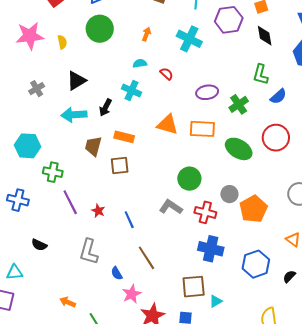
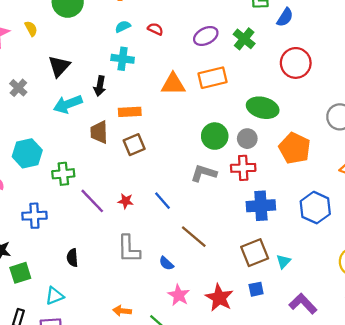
green ellipse: (239, 149) -> (263, 108), moved
gray circle: (229, 194) -> (247, 139), moved
black semicircle: (39, 245) -> (72, 258), turned 77
pink star: (132, 294) -> (179, 295), moved

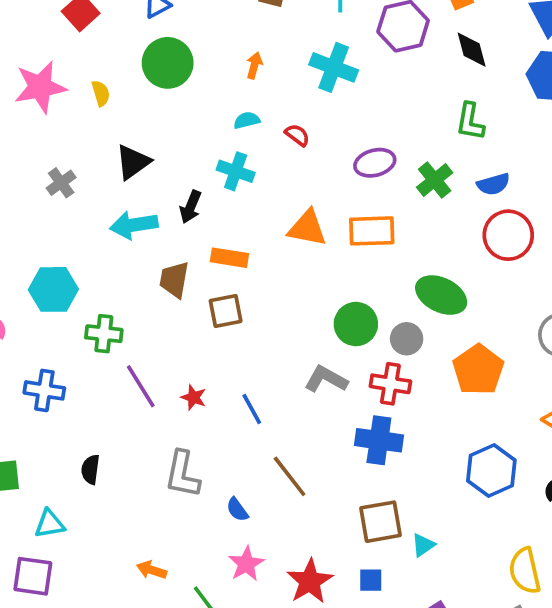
blue semicircle: (285, 17) -> (493, 184), moved, turned 30
blue cross: (261, 206) -> (379, 440), moved

